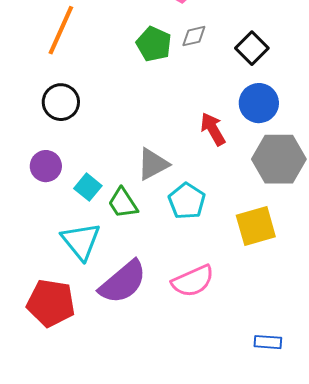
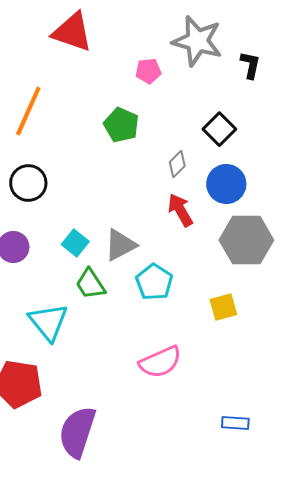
gray diamond: (194, 36) -> (177, 164), moved, turned -32
cyan square: (88, 187) -> (75, 243), moved
yellow square: (256, 226) -> (223, 307), size x0.7
purple semicircle: (123, 282) -> (77, 432), moved, turned 148

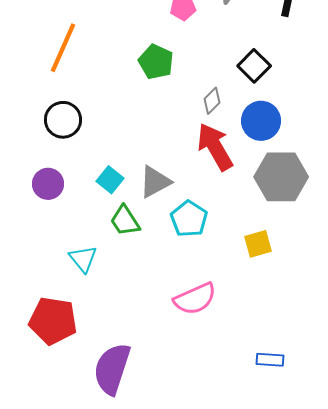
red arrow: (180, 210) -> (215, 147), size x1.4
cyan triangle: (48, 322) -> (83, 259), size x0.7

